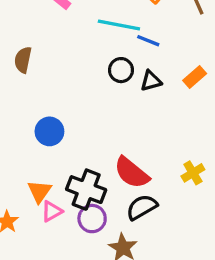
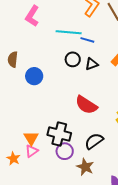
blue circle: (49, 131) -> (34, 76), moved
red semicircle: (132, 173) -> (86, 105), moved
pink triangle: (52, 211) -> (32, 151), moved

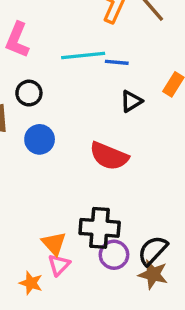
black circle: (73, 59) -> (29, 93), moved
red semicircle: (86, 105) -> (109, 156), moved
black semicircle: (94, 141) -> (153, 250), moved

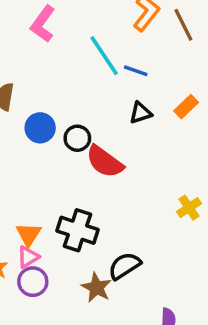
cyan line: (83, 55) -> (104, 56), turned 48
black circle: (29, 93) -> (77, 138), moved
purple circle: (114, 255) -> (33, 282), moved
brown star: (153, 274) -> (96, 288), moved

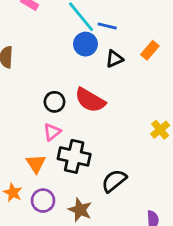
blue circle: (40, 128) -> (85, 44), moved
black circle: (77, 138) -> (54, 102), moved
pink triangle: (28, 257) -> (52, 132), moved
brown star: (96, 288) -> (80, 210), moved

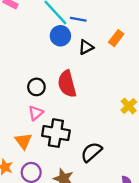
red semicircle: (90, 100) -> (67, 84), turned 48

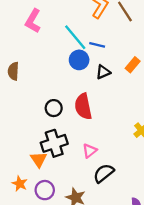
pink triangle: (36, 113) -> (90, 151), moved
black cross: (56, 133) -> (54, 143), moved, turned -30

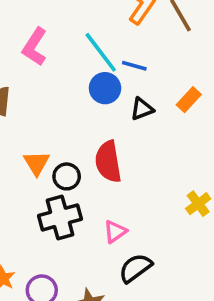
pink L-shape: (33, 21) -> (35, 47), moved
black circle: (54, 108) -> (67, 176), moved
orange triangle: (39, 159) -> (37, 163), moved

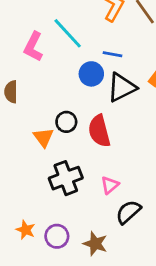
cyan line: (101, 52) -> (68, 33), moved
black triangle: (142, 109) -> (122, 87), size x1.6
black circle: (67, 176) -> (66, 122), moved

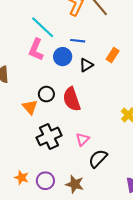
pink L-shape: (33, 47) -> (36, 50), moved
black triangle: (122, 87) -> (86, 65), size x0.6

